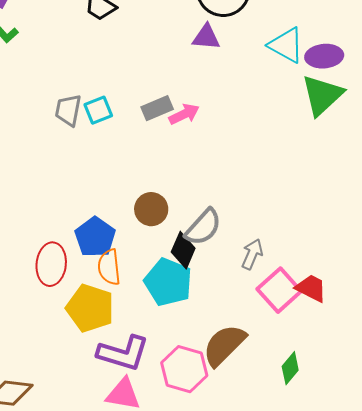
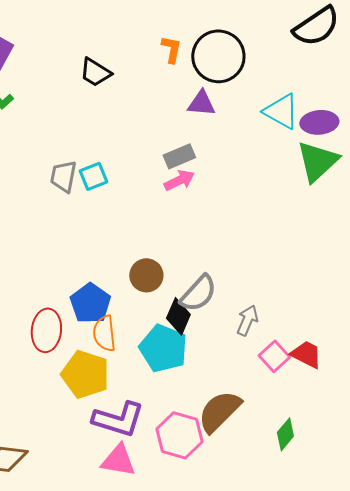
gray rectangle: (157, 108) -> (179, 156), moved
pink square: (279, 290) -> (274, 356), size x0.7

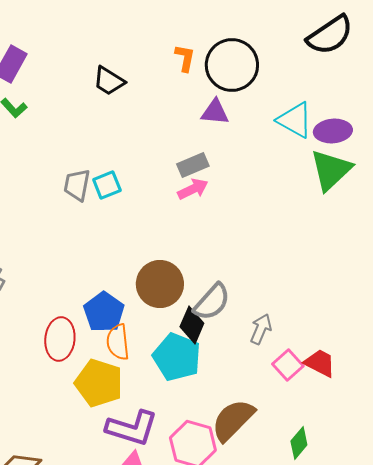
brown circle: (146, 275) -> (160, 284), size x1.4

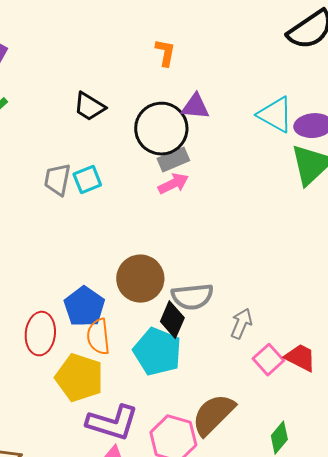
black circle: (232, 65) -> (161, 129), moved
black trapezoid: (109, 81) -> (89, 107), moved
gray semicircle: (212, 302) -> (192, 297), turned 42

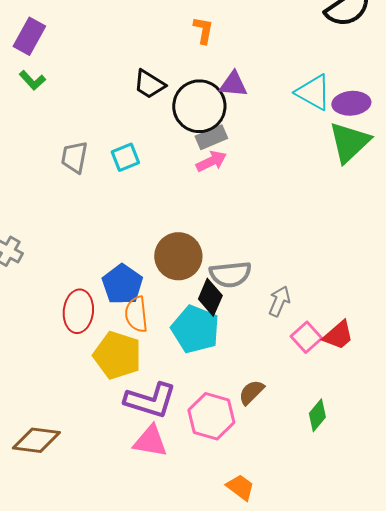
black trapezoid: (89, 107) -> (149, 84), moved
gray trapezoid: (57, 180) -> (74, 157), moved
red trapezoid: (300, 358) -> (338, 335), turned 112
brown semicircle: (213, 415) -> (251, 392), size x0.6

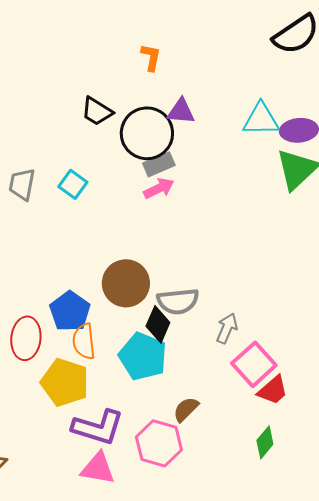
cyan triangle: (313, 92) -> (261, 119), turned -30
cyan square: (125, 157) -> (73, 184), turned -32
red trapezoid: (338, 335) -> (273, 390), moved
pink square: (306, 337) -> (254, 364), size x1.4
brown semicircle: (251, 392) -> (186, 409), moved

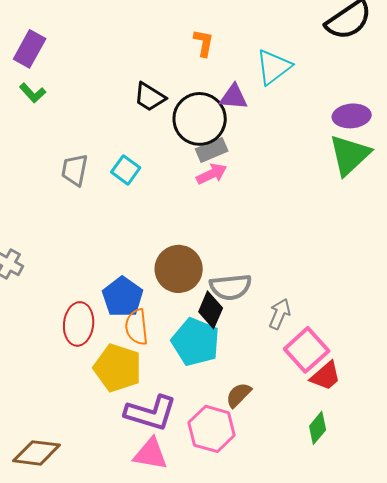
cyan triangle: (261, 119) -> (274, 67), moved, turned -36

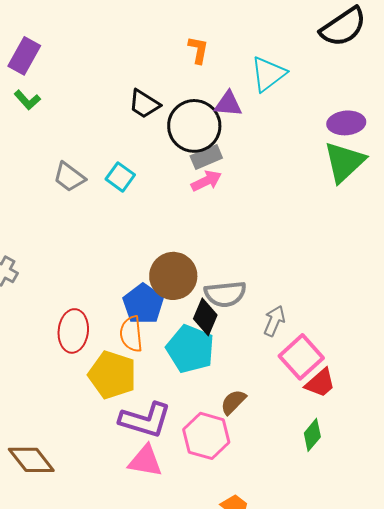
gray trapezoid: (75, 170) -> (69, 177), turned -64
blue pentagon: (123, 297) -> (143, 304), moved
brown diamond: (37, 453) -> (31, 460), turned 45

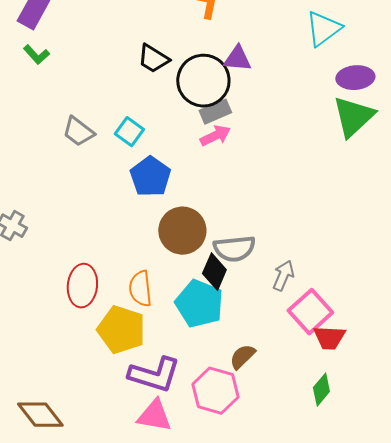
cyan triangle: (268, 74) -> (323, 29), moved
blue pentagon: (143, 304) -> (150, 177), moved
red trapezoid: (320, 383) -> (329, 338), turned 44

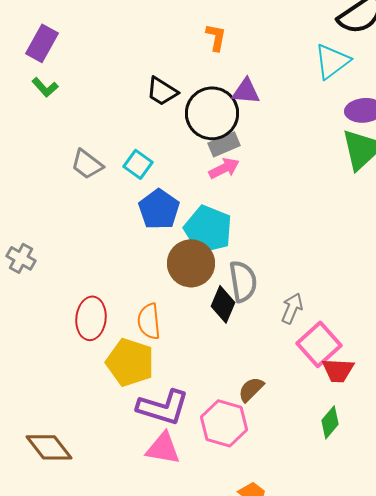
gray semicircle: (234, 249) -> (243, 281), turned -93
cyan pentagon: (199, 304) -> (208, 229), moved

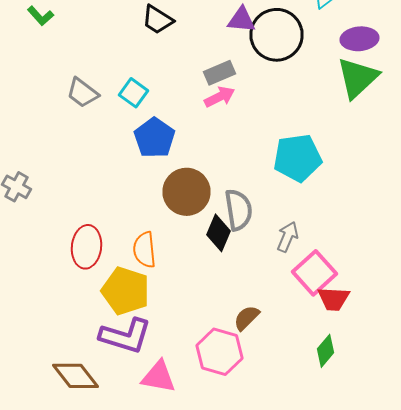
black circle: (212, 113) -> (276, 35), moved
cyan pentagon: (208, 229) -> (298, 158), moved, turned -30
purple L-shape: (163, 407) -> (126, 336), moved
brown diamond: (49, 447) -> (76, 376), moved

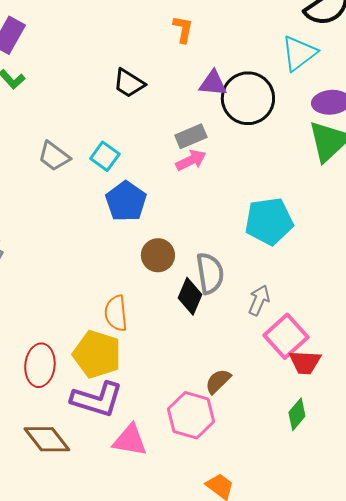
brown circle: (186, 192) -> (158, 255), size x0.7
red ellipse: (86, 247) -> (40, 365), moved

